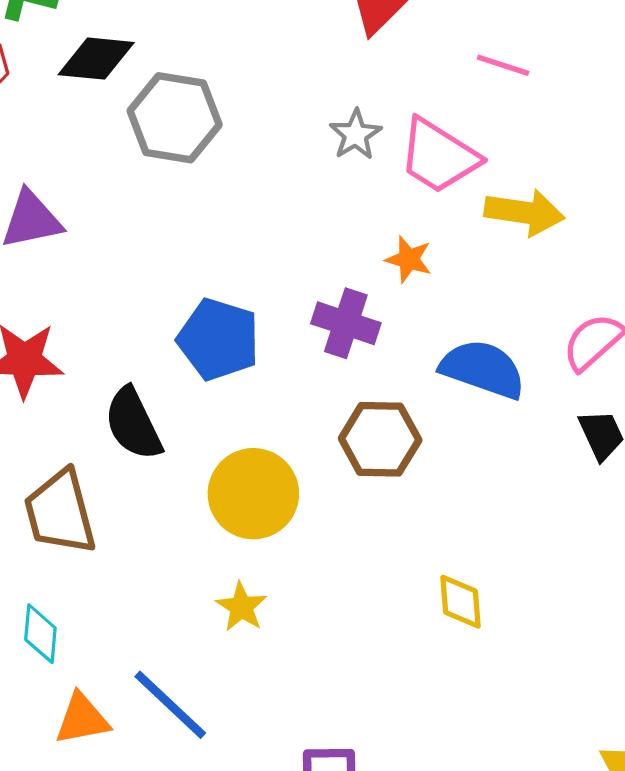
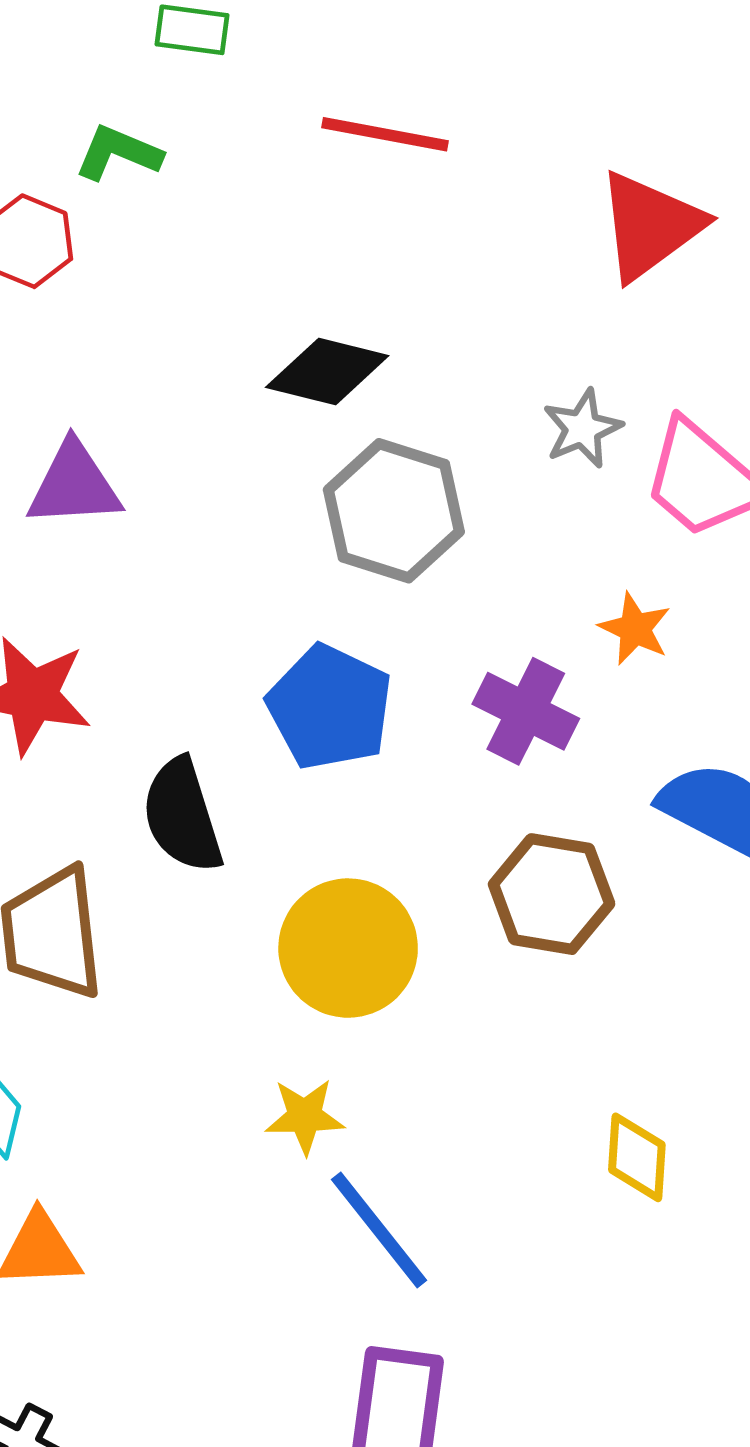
black diamond: (96, 59) -> (327, 372), moved
gray hexagon: (175, 118) -> (394, 511), moved
yellow star: (241, 607) -> (305, 1116), turned 30
blue line: (170, 705) -> (379, 1230), moved

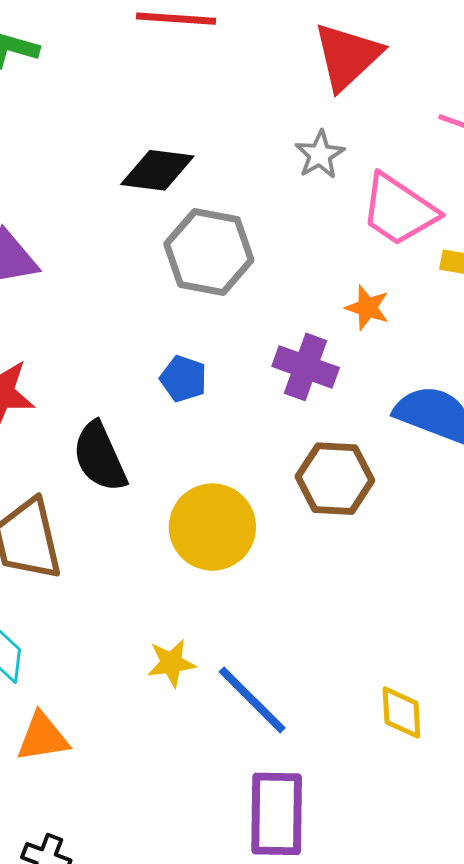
gray star: (582, 429) -> (320, 155), moved
blue pentagon: (330, 707) -> (183, 379), size x0.6
yellow star: (305, 1116) -> (171, 663), moved
yellow diamond: (637, 1157) -> (401, 713), moved

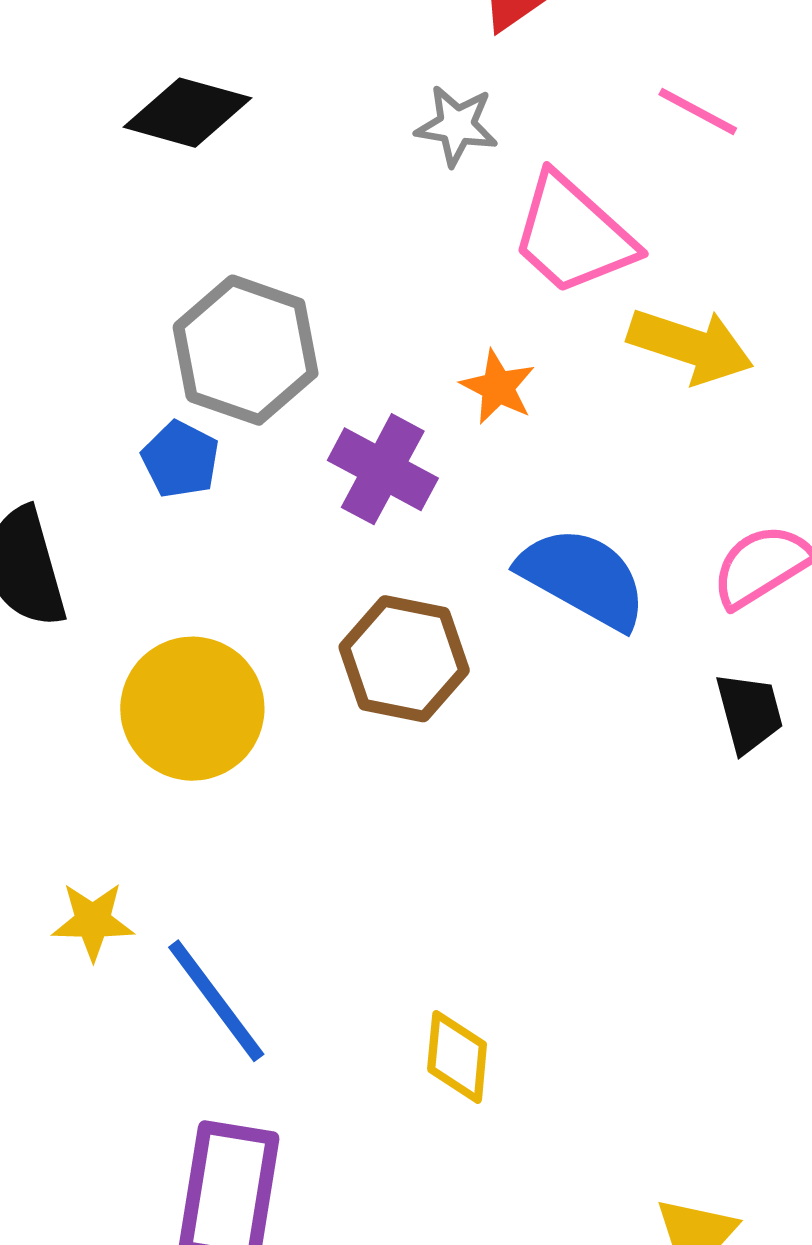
gray star: (320, 155) -> (457, 126), turned 30
gray hexagon: (209, 252) -> (246, 350), moved

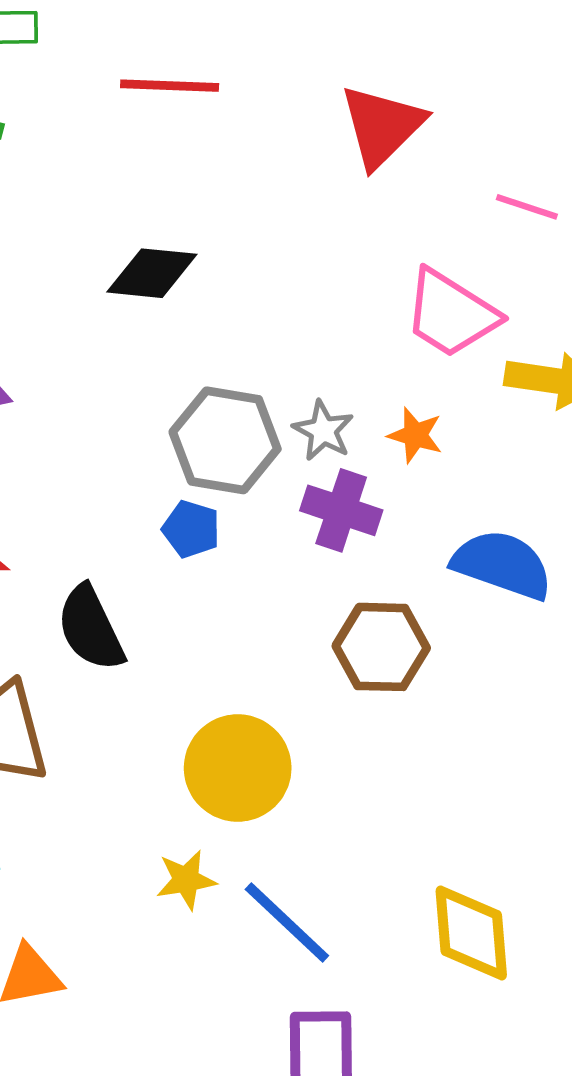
gray star: (457, 126) -> (323, 431), moved, turned 30
yellow circle: (192, 709) -> (238, 768), moved
yellow diamond: (457, 1057) -> (471, 933), size x1.5

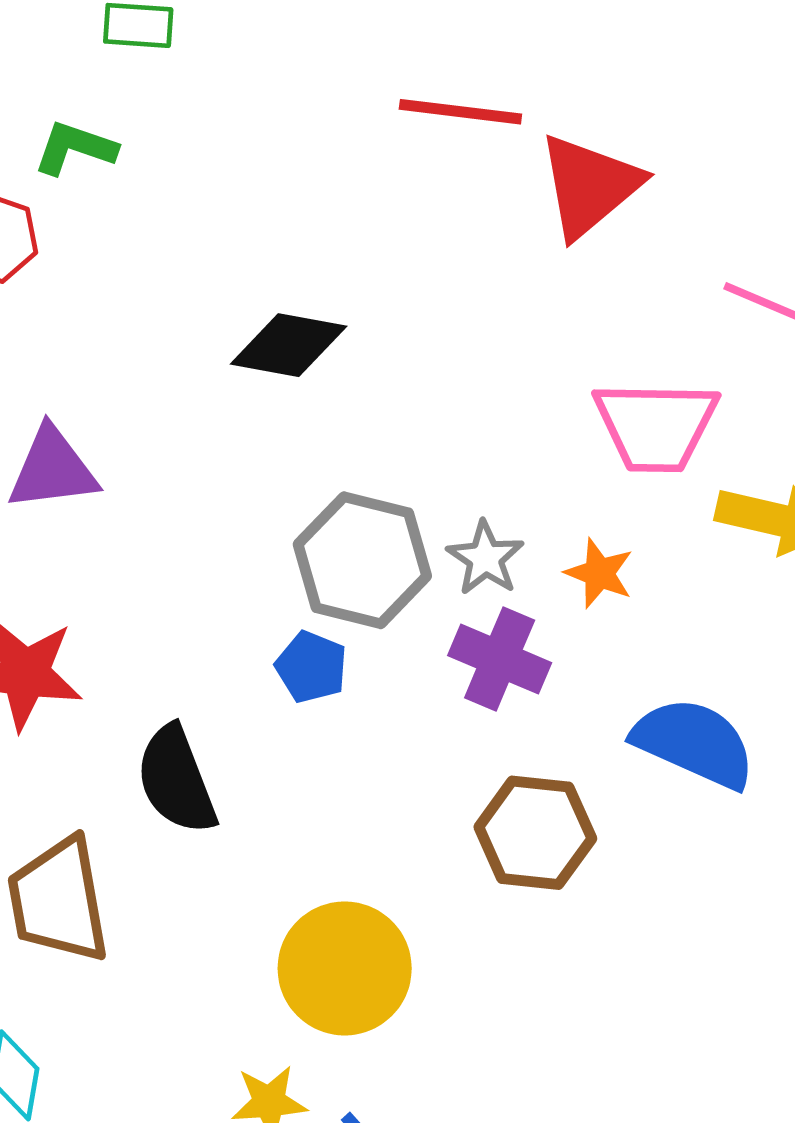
red line: (170, 86) -> (460, 112), moved
pink trapezoid: (451, 314) -> (656, 426), turned -36

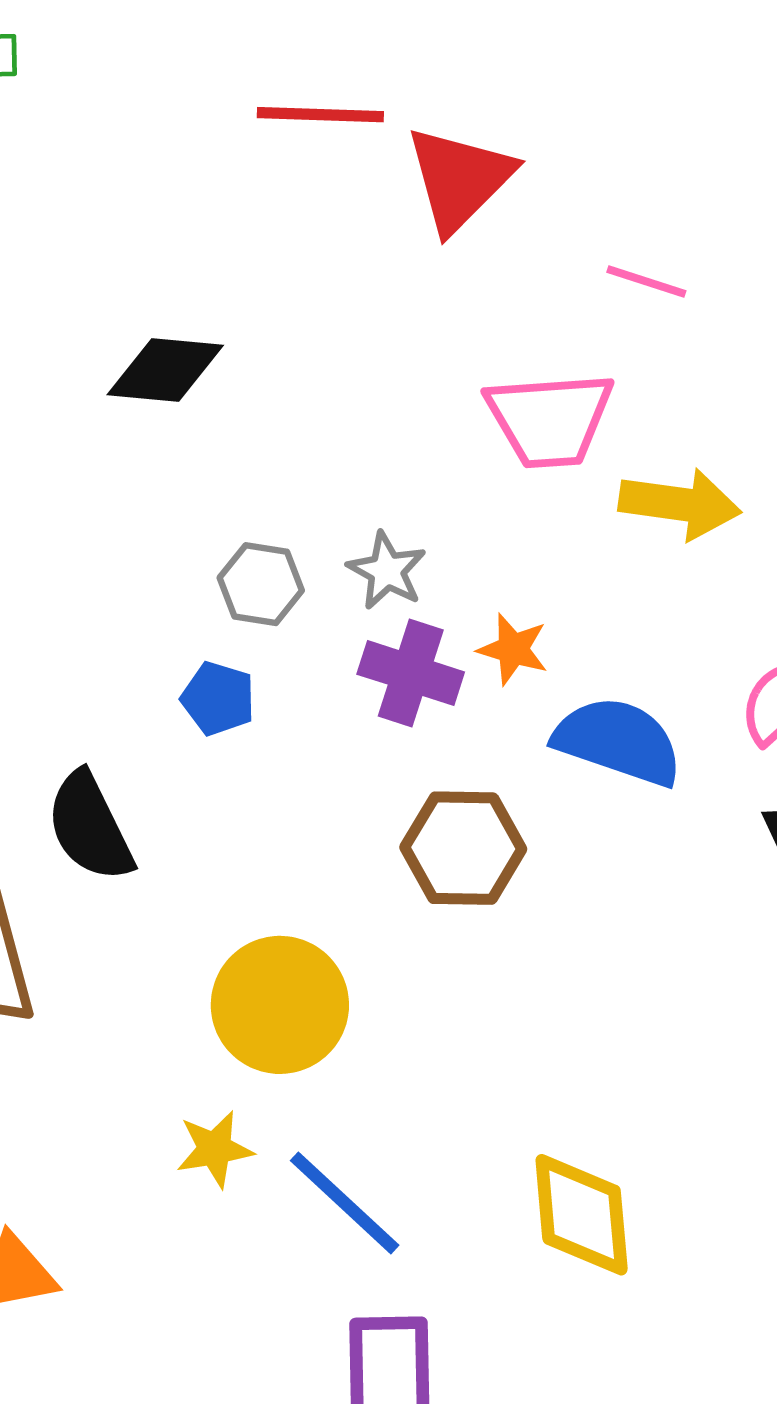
gray hexagon: (362, 560) -> (261, 584), size x0.6
orange star: (599, 573) -> (513, 649), moved

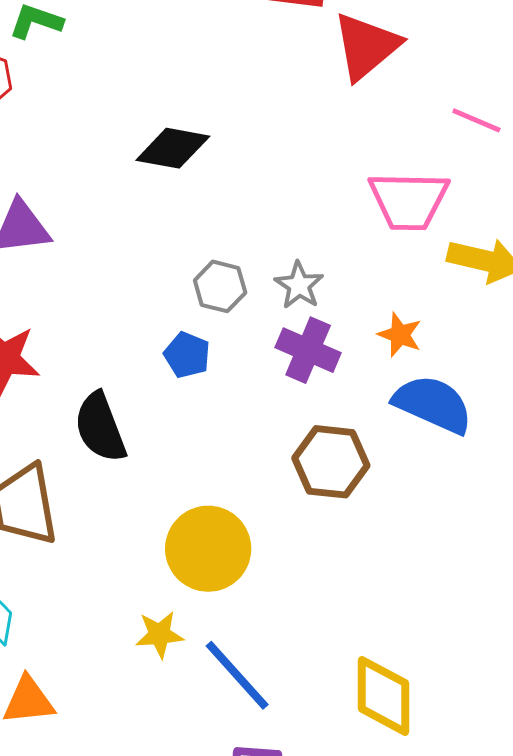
orange star: (513, 649) -> (400, 335), moved

